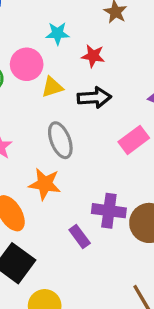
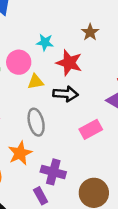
red star: (93, 56) -> (69, 63), size x1.5
orange star: (45, 184) -> (20, 153), turned 30
purple cross: (109, 211) -> (53, 172), moved

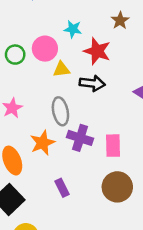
pink rectangle: (91, 129) -> (113, 146), moved, turned -65
purple cross: (53, 172) -> (80, 138), moved

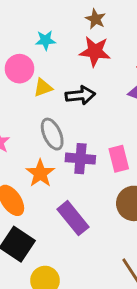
red star: (97, 51) -> (95, 51), moved
purple rectangle: (62, 188) -> (73, 218), size x1.6

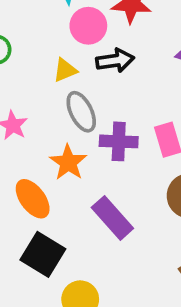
pink circle: (19, 69) -> (88, 26), moved
yellow triangle: (43, 88) -> (65, 70), moved

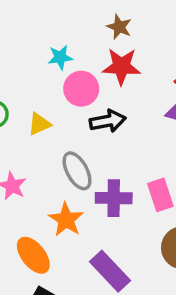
yellow triangle: (65, 70) -> (39, 124), moved

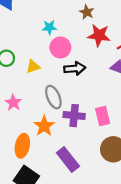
red star: (121, 66) -> (99, 35), moved
orange ellipse: (33, 255) -> (22, 146), turned 45

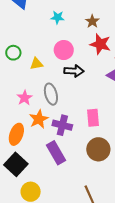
cyan star: (49, 27) -> (58, 17), moved
pink star: (13, 103) -> (25, 98), moved
purple cross: (74, 116) -> (62, 125), moved

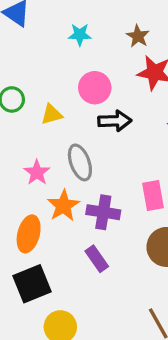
purple rectangle: (56, 153) -> (97, 259), size x0.7
black square: (16, 164) -> (32, 284), turned 30

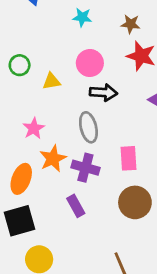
brown star: (138, 36) -> (131, 24), turned -30
gray ellipse: (80, 162) -> (88, 127), moved

